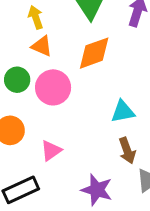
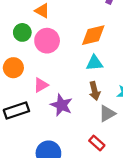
orange diamond: (94, 53) -> (93, 35), moved
purple star: (97, 190) -> (61, 105), moved

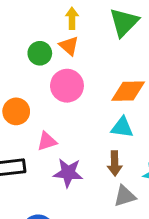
green circle: (22, 32) -> (40, 53), moved
purple star: (61, 105) -> (68, 173), turned -30

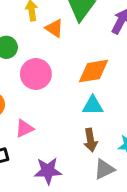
orange triangle: (69, 46) -> (54, 28), moved
purple star: (68, 173) -> (48, 171), moved

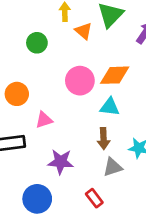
pink circle: (36, 74) -> (80, 81), moved

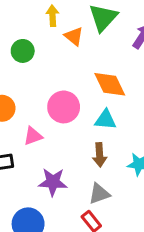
orange diamond: (115, 75) -> (110, 84), turned 68
pink circle: (80, 81) -> (64, 107), moved
gray triangle: (113, 167) -> (99, 194), moved

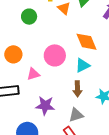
cyan triangle: (105, 120) -> (83, 65), turned -35

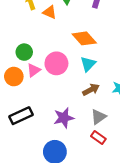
green circle: (29, 17) -> (24, 52), moved
pink triangle: (33, 74) -> (34, 70), moved
brown arrow: (77, 89) -> (91, 90), turned -98

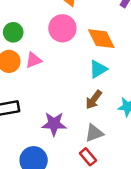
green circle: (24, 52) -> (13, 32), moved
pink circle: (56, 63) -> (62, 28), moved
brown arrow: (91, 90) -> (94, 100), turned 140

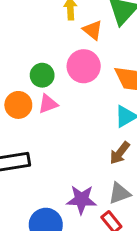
green circle: (13, 32) -> (42, 75), moved
purple star: (54, 124) -> (81, 200), moved

